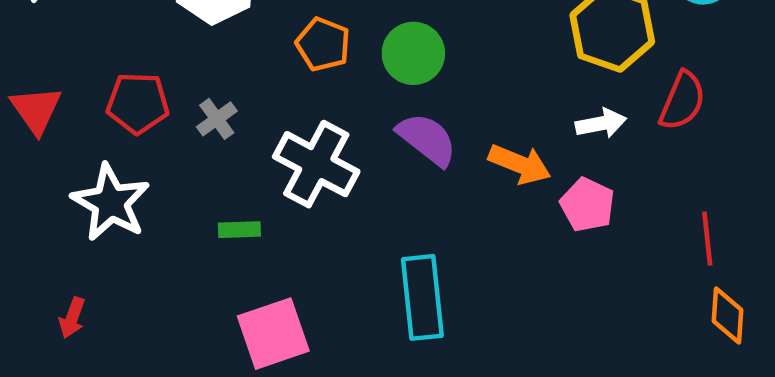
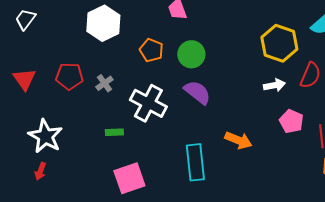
orange arrow: (520, 164) -> (238, 140), moved
white star: (111, 203) -> (45, 136), moved
pink pentagon: (587, 205) -> (291, 121), moved

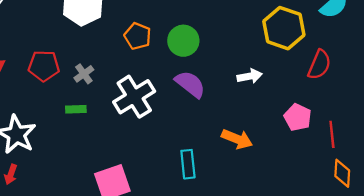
white arrow: (274, 85) -> (250, 76), moved
white cross: (148, 103) -> (134, 97), turned 30
green rectangle: (114, 132) -> (76, 109), moved
cyan rectangle: (195, 162) -> (188, 164), size x0.7

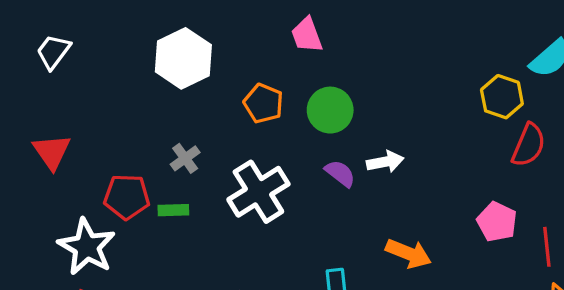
yellow hexagon: (284, 28) -> (502, 97), moved, size x0.7
red pentagon: (44, 66) -> (127, 197), moved
white arrow: (250, 76) -> (385, 162), moved
purple semicircle: (190, 84) -> (340, 173), size x0.7

